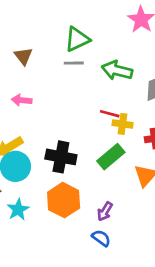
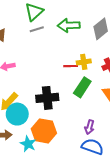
red line: (110, 114) -> (71, 66), moved
orange hexagon: (64, 200) -> (44, 131), moved
blue semicircle: (101, 238) -> (92, 147), size x1.5

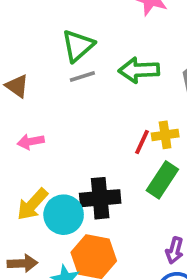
red line: (71, 66) -> (142, 142), turned -64
cyan circle: (17, 114) -> (64, 215), moved

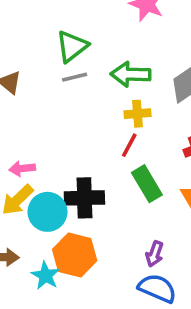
yellow cross: (165, 135) -> (137, 114), moved
pink arrow: (31, 142) -> (22, 169), moved
green rectangle: (162, 180) -> (147, 184), turned -68

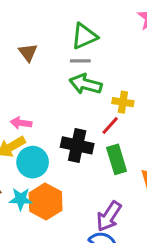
green arrow: (131, 74) -> (86, 84), moved
black cross: (84, 198) -> (77, 145), moved
purple arrow: (154, 254) -> (109, 216), size x1.5
cyan star: (45, 276) -> (21, 199), moved, turned 30

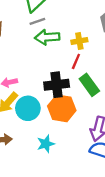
cyan star: (21, 199) -> (46, 144), moved
orange hexagon: (46, 202) -> (62, 108), moved

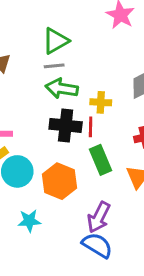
red line: (76, 61) -> (91, 127), turned -35
black cross: (57, 85) -> (66, 125), moved

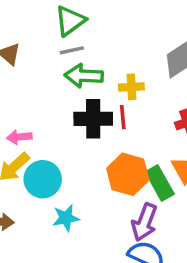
green rectangle: (100, 160) -> (160, 183), moved
orange hexagon: (59, 181) -> (128, 174), moved
cyan star: (29, 221) -> (66, 218), moved

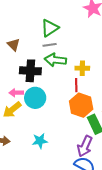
black cross: (93, 119) -> (30, 71), moved
orange hexagon: (128, 174) -> (81, 105), moved
cyan circle: (43, 179) -> (35, 98), moved

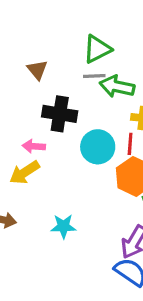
green arrow: (55, 60) -> (117, 86), moved
cyan circle: (35, 98) -> (98, 147), moved

